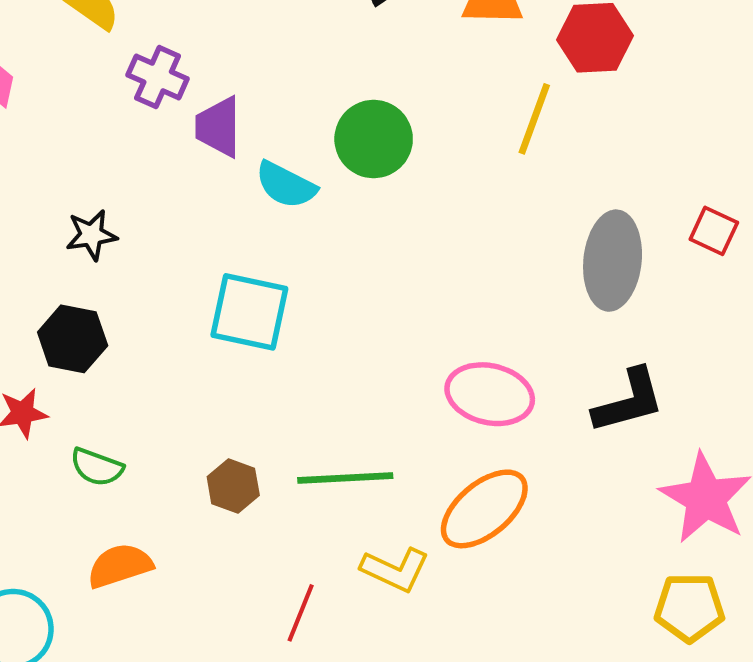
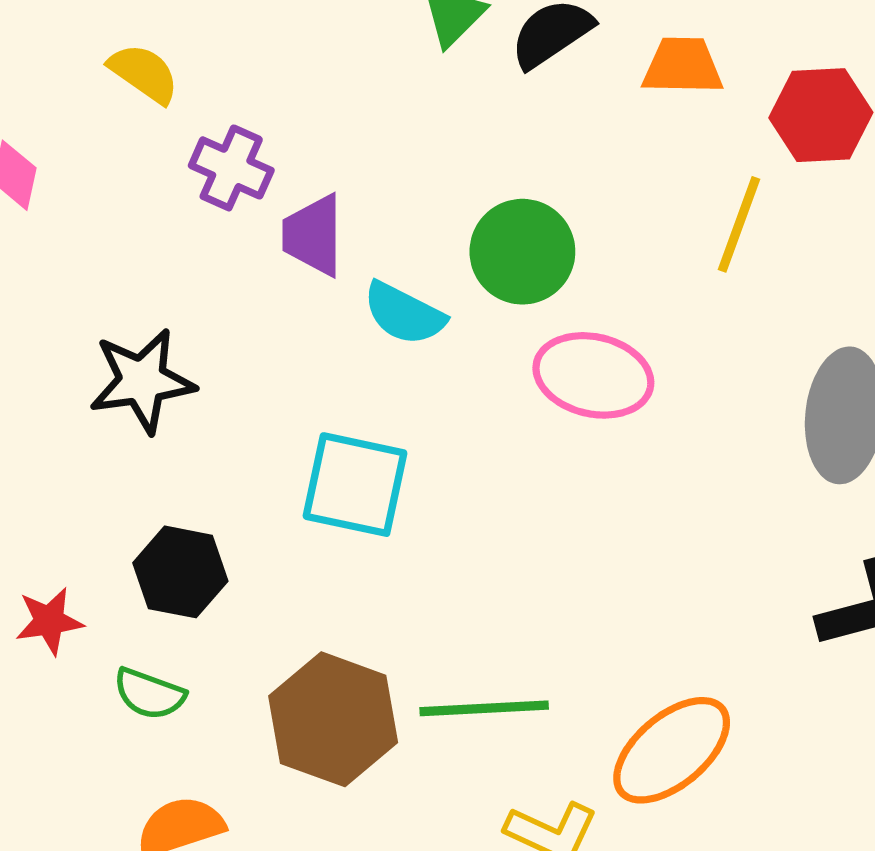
black star: (91, 235) -> (142, 381), size x1.5
black hexagon: (73, 339) -> (180, 572), moved
pink ellipse: (490, 394) -> (593, 375), moved
brown hexagon: (233, 486) -> (333, 719), size x1.8

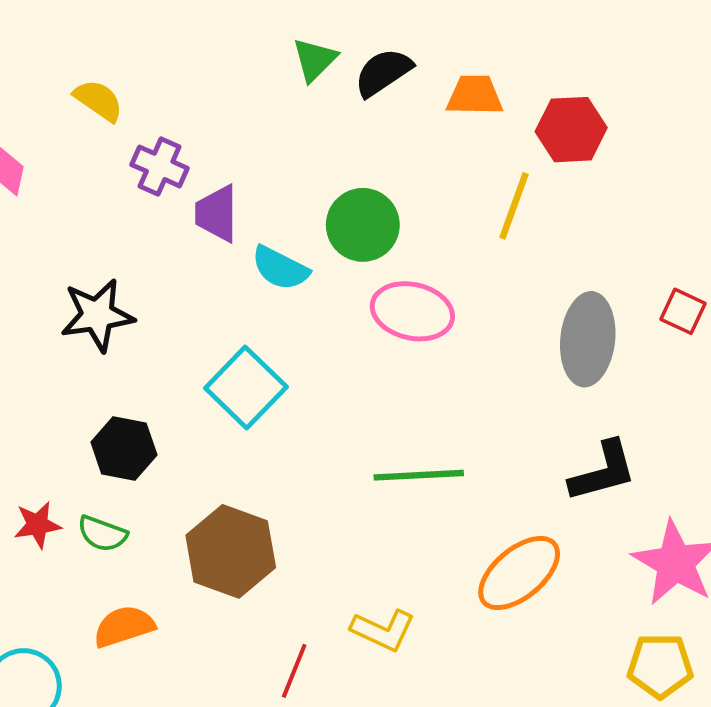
cyan square: (355, 485) -> (246, 388), turned 32
red star: (49, 621) -> (38, 525), moved
green line: (484, 708) -> (419, 475), moved
orange ellipse: (672, 750) -> (519, 573), moved

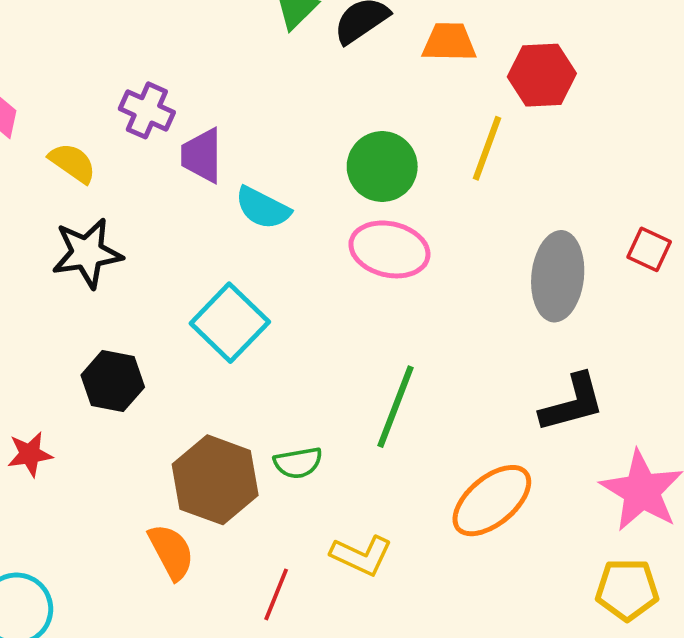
yellow semicircle: (99, 100) -> (73, 163), moved
green circle: (363, 225) -> (382, 167), moved
green line: (419, 475) -> (396, 407), turned -66
green semicircle: (102, 534) -> (298, 463), moved, turned -30
orange semicircle: (124, 626) -> (171, 552), moved, turned 80

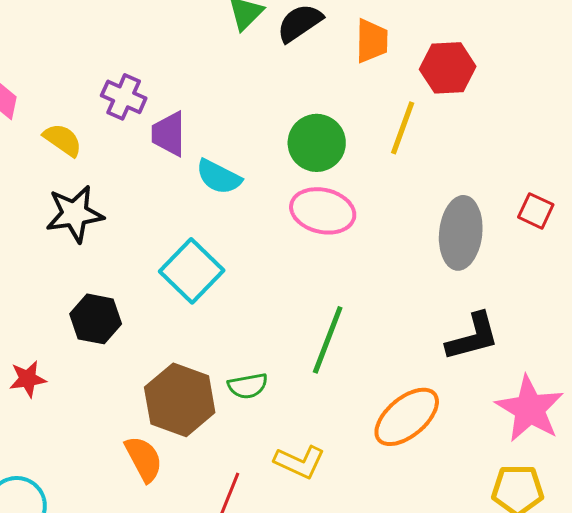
orange trapezoid: (449, 42) -> (372, 41), turned 90

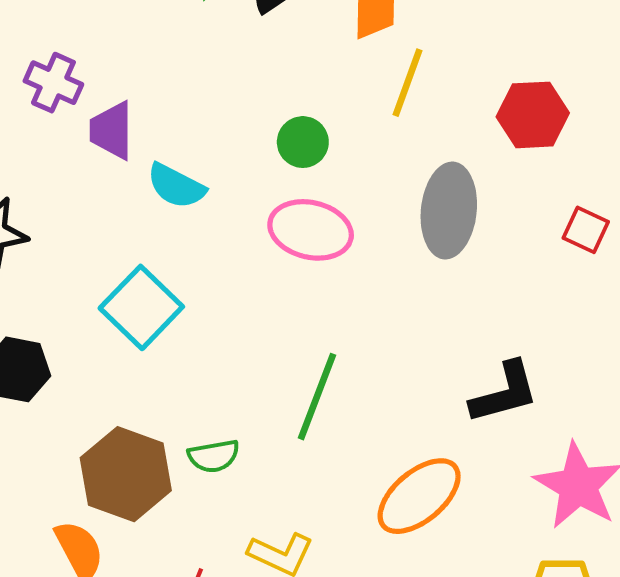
red hexagon: (448, 68) -> (533, 115), moved
yellow line: (403, 128) -> (407, 83), moved
green circle: (317, 143) -> (303, 142), size x0.7
gray ellipse: (461, 233) -> (449, 211), moved

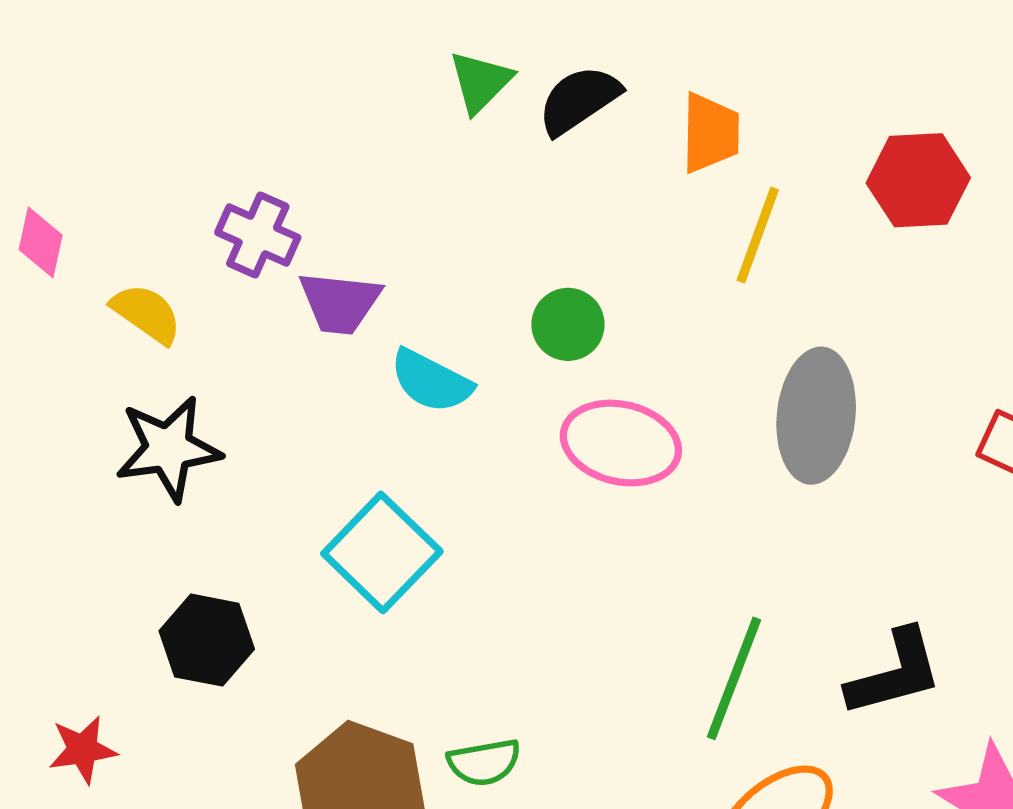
red hexagon: (533, 115) -> (918, 180), moved
purple trapezoid: (112, 130) -> (340, 303), turned -84
green circle: (303, 142) -> (568, 324), moved
green line: (317, 397) -> (734, 678), moved

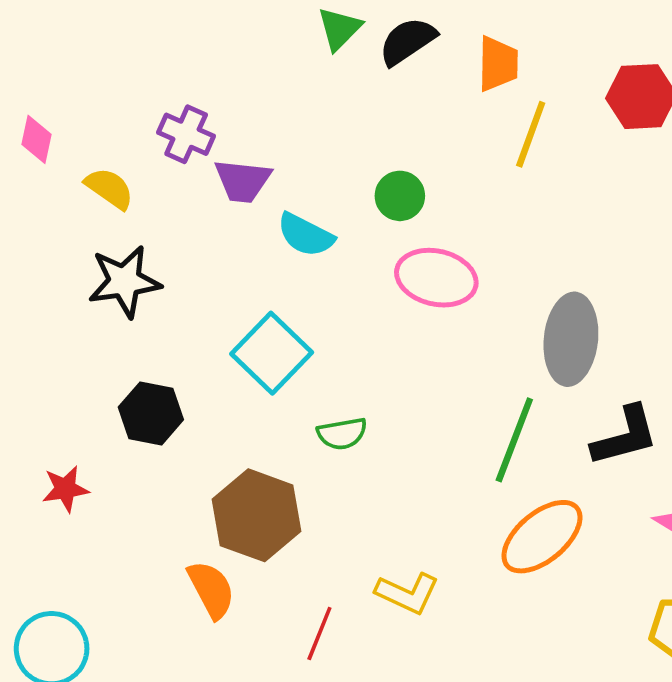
gray ellipse: (816, 416) -> (571, 339), moved
green semicircle: (484, 762) -> (342, 434), moved

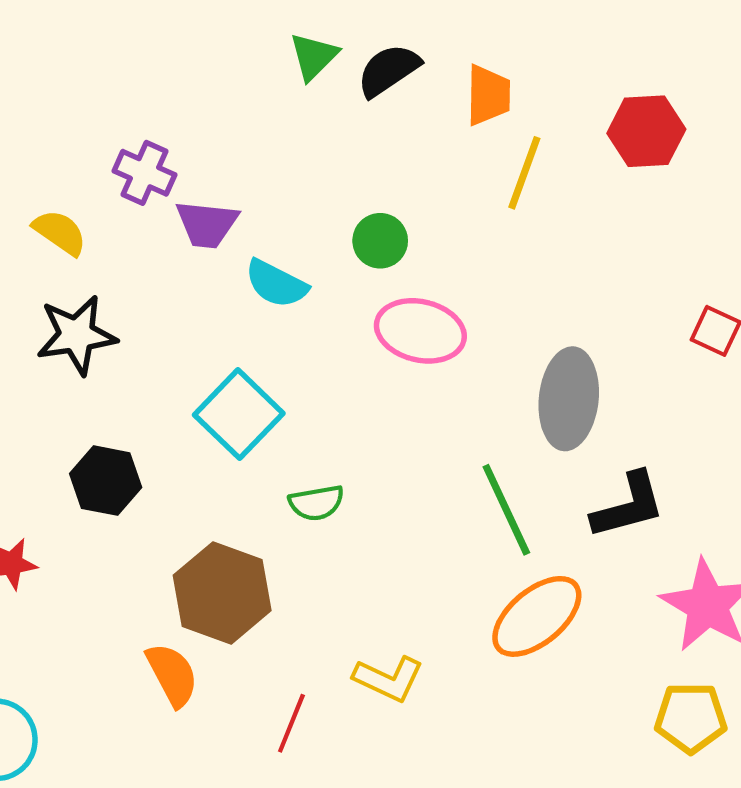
green line: (514, 440) -> (506, 510), turned -46

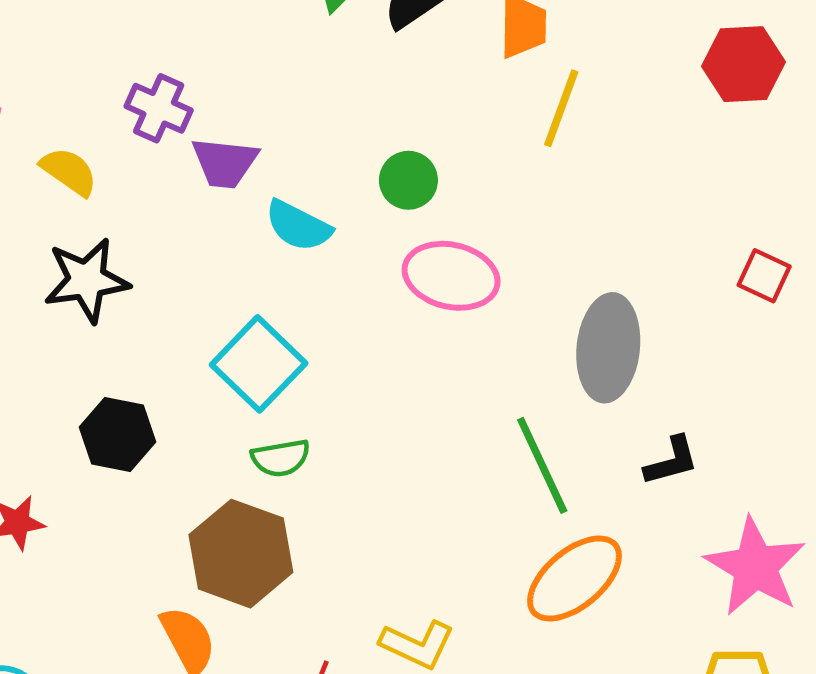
red hexagon: (646, 131) -> (743, 64), moved
green semicircle: (316, 503) -> (281, 458), moved
black L-shape: (628, 506) -> (671, 461), size x0.7

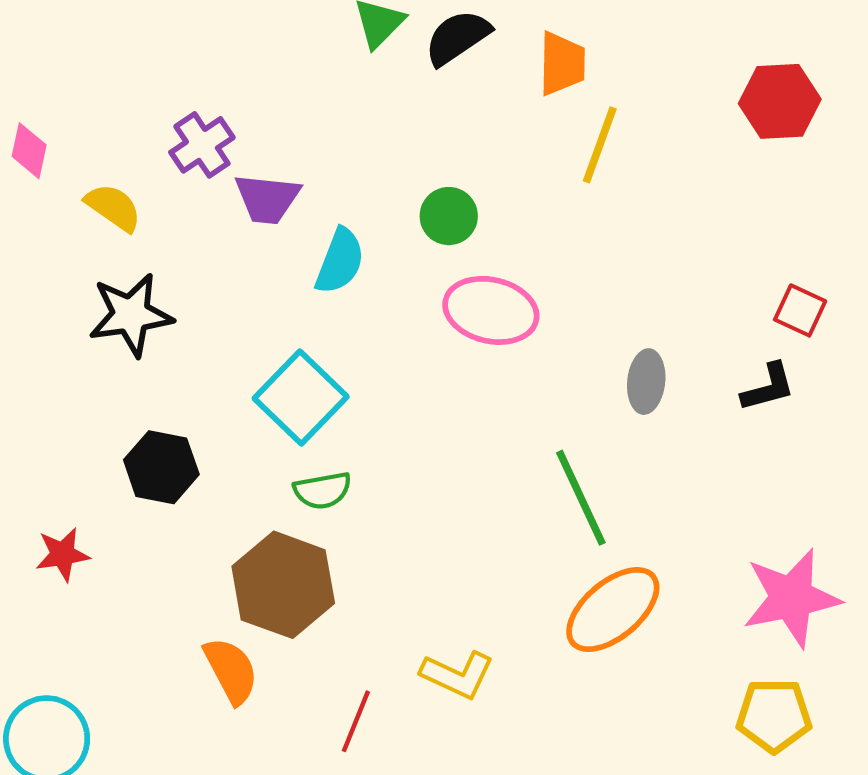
purple cross: (159, 108) -> (202, 145), turned 32
cyan semicircle: (298, 226) -> (340, 261), turned -96
gray ellipse: (608, 348) -> (646, 382), size x0.6
black L-shape: (671, 461) -> (768, 387), moved
pink star: (755, 567) -> (791, 598), turned 30

